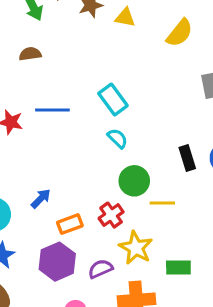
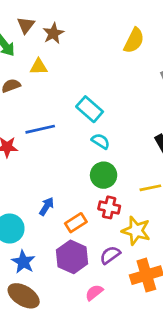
yellow triangle: (125, 17) -> (39, 67), moved
green circle: (134, 181) -> (104, 175), moved
red cross: (111, 215) -> (109, 207), turned -30

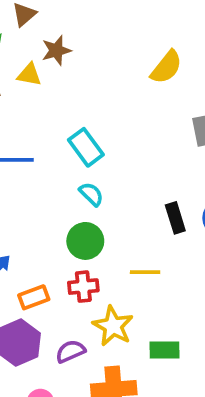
brown star: (53, 33) -> (56, 50), moved
red cross: (109, 207) -> (83, 287), turned -30

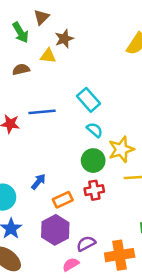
yellow star: (113, 326) -> (121, 149), moved, turned 30
purple semicircle: (70, 351) -> (86, 244), moved

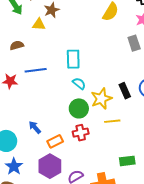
brown semicircle: (21, 69) -> (17, 45), moved
cyan rectangle: (89, 100) -> (73, 59), turned 42
blue arrow: (38, 182) -> (35, 127), turned -80

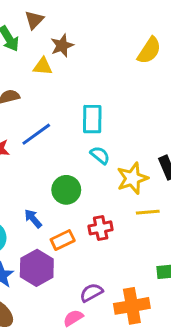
blue line: (36, 70) -> (36, 134), turned -30
green circle: (79, 108) -> (66, 190), moved
purple hexagon: (50, 166) -> (37, 268), moved

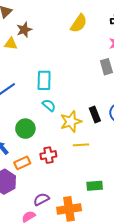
yellow semicircle: (149, 50) -> (79, 23), moved

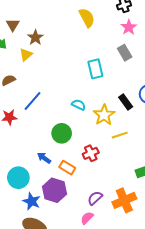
yellow semicircle: (79, 23) -> (87, 18), turned -48
yellow triangle: (11, 44) -> (26, 55), turned -32
cyan rectangle: (44, 80) -> (95, 69), moved
orange rectangle: (22, 163) -> (67, 168), turned 70

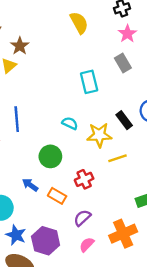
blue line: (33, 101) -> (17, 119), turned -45
yellow star: (104, 115) -> (99, 135), turned 30
purple hexagon: (55, 190) -> (46, 241), moved
purple semicircle: (95, 198) -> (82, 218), moved
pink semicircle: (87, 218) -> (87, 245), moved

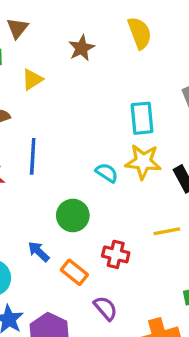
brown star: (20, 46) -> (82, 48), moved
yellow star: (99, 135) -> (143, 162), moved
red cross: (84, 179) -> (116, 254), turned 30
purple semicircle: (82, 218) -> (106, 308), turned 84

